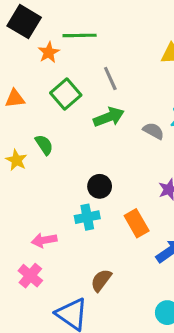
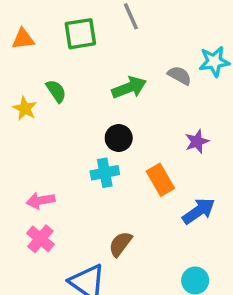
green square: (66, 94) -> (80, 34), turned 32
green arrow: (109, 117) -> (129, 88), moved
pink arrow: (44, 240) -> (40, 201), moved

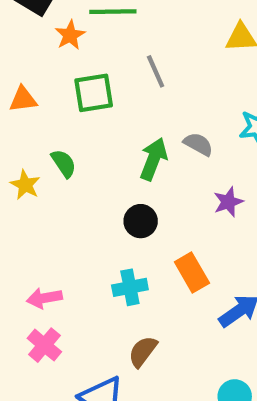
gray semicircle: (180, 75) -> (198, 144), moved
green arrow: (129, 88) -> (153, 159), turned -48
purple star: (197, 141) -> (228, 202), moved
cyan cross: (105, 173) -> (130, 287), moved

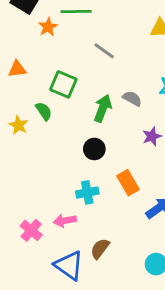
gray line: (156, 71) -> (104, 51), turned -30
green square: (94, 93) -> (63, 84), moved, turned 32
pink arrow: (44, 298) -> (65, 221), moved
brown semicircle: (143, 351) -> (100, 249), moved

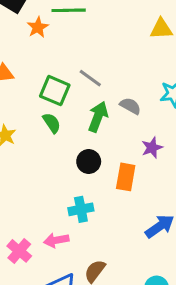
gray line: (104, 51) -> (90, 78), moved
green semicircle: (44, 111) -> (52, 123), moved
orange rectangle: (128, 183) -> (126, 177), moved, turned 40

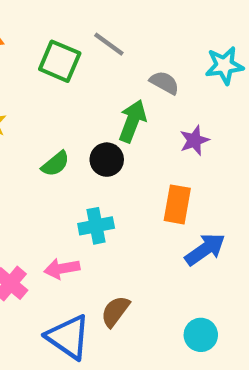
green arrow: (98, 117) -> (132, 121), moved
green semicircle: (52, 123) -> (55, 164), moved, turned 85
orange rectangle: (126, 177) -> (177, 204), moved

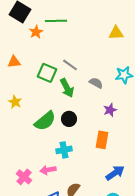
green arrow: (132, 121) -> (67, 88), moved, turned 132
green semicircle: (55, 164) -> (45, 121), size x1.6
blue arrow: (205, 249) -> (115, 173), moved

